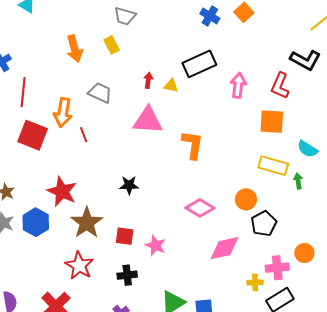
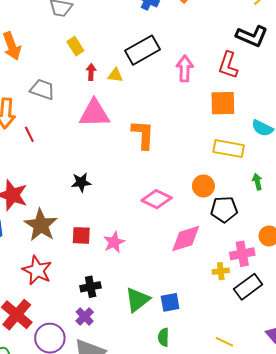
yellow rectangle: (112, 45) -> (75, 46), moved
green arrow: (298, 181) -> (257, 182), moved
black pentagon: (264, 224) -> (224, 209), turned 30
pink star: (155, 245) -> (114, 242), turned 30
black cross: (127, 275) -> (91, 287), moved

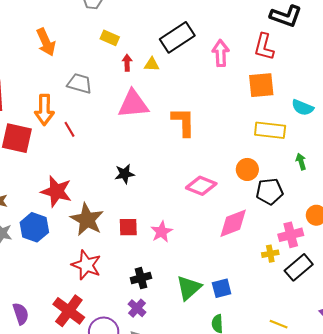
yellow rectangle: (75, 46) -> (110, 38), turned -30

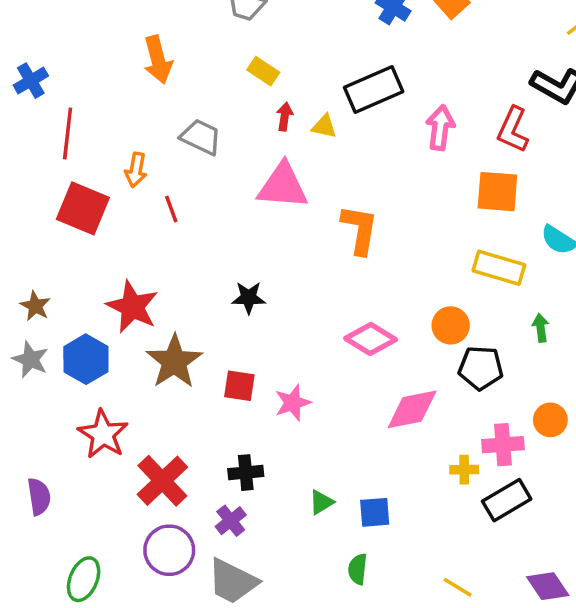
orange arrow: (44, 110) -> (136, 170), size x0.7
red star: (86, 265) -> (103, 434), moved
green triangle: (189, 288) -> (321, 502), size x0.6
red cross: (69, 311) -> (162, 481), moved

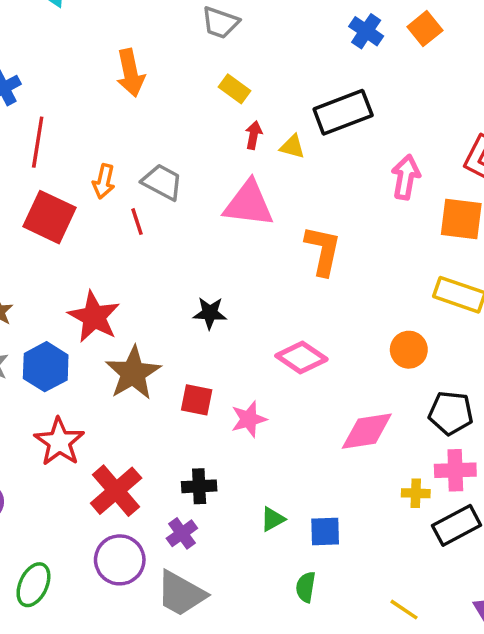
pink arrow: (440, 128) -> (406, 177), moved
gray trapezoid: (201, 137) -> (162, 182), moved
pink diamond: (371, 339) -> (301, 357), moved
black pentagon: (481, 368) -> (451, 413), moved

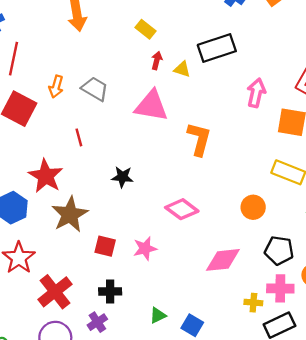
red line: (137, 222) -> (79, 137), moved
red square: (197, 400) -> (105, 246), moved
blue square: (325, 532) -> (192, 325), turned 30

